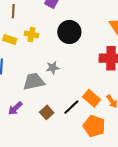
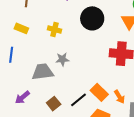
black circle: (69, 32) -> (92, 18), moved
yellow cross: (31, 34) -> (55, 30), moved

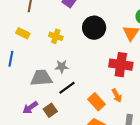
purple arrow: (22, 97) -> (30, 107), moved
orange arrow: (119, 97) -> (117, 95), moved
black line: (78, 100) -> (67, 88), moved

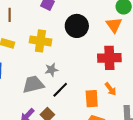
yellow cross: (56, 36) -> (40, 41), size x1.5
orange rectangle: (97, 102) -> (92, 99), turned 48

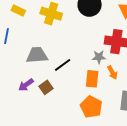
gray star: (51, 70) -> (99, 57), moved

